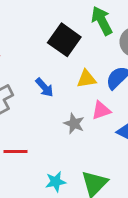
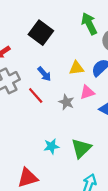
black square: (64, 40) -> (41, 33), moved
red line: (16, 151) -> (36, 95), moved, turned 48

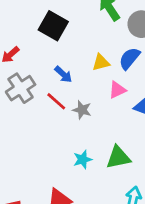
gray star: (66, 102) -> (82, 110), moved
green triangle: (81, 148) -> (118, 157), turned 40

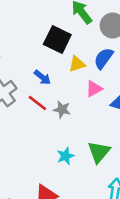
black square: (53, 26) -> (57, 40), moved
green triangle: (118, 157) -> (99, 152), turned -35

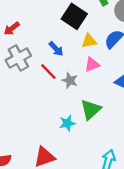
pink triangle: (94, 89) -> (92, 65), moved
green triangle: (99, 152) -> (91, 110), moved

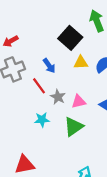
pink triangle: (92, 65) -> (79, 101), moved
cyan star: (67, 123) -> (42, 120), moved

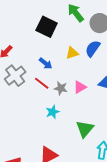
black square: (70, 38) -> (47, 27), moved
green triangle: (74, 127) -> (85, 129), moved

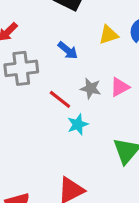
gray cross: (15, 76) -> (21, 68), turned 30
red line: (42, 83) -> (60, 99), moved

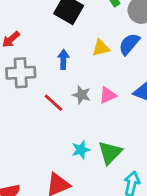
blue arrow: (68, 50) -> (63, 59), turned -132
cyan star: (78, 124) -> (81, 150), moved

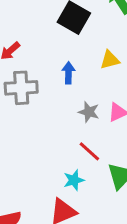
red line: (53, 103) -> (89, 151), moved
cyan star: (81, 150) -> (74, 180), moved

